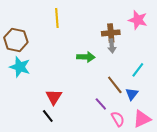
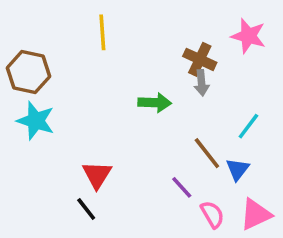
brown cross: (111, 33) -> (200, 59), turned 30

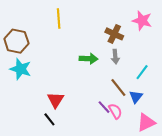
gray arrow: (202, 83) -> (115, 57), moved
pink semicircle: (212, 214) -> (115, 111), moved

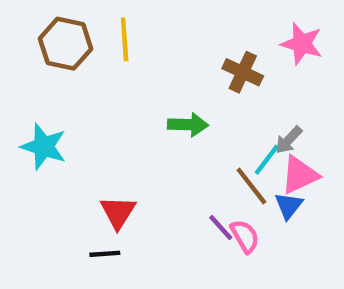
brown hexagon: (16, 41) -> (65, 44), moved
gray arrow: (115, 57) -> (289, 140), moved, turned 48
cyan line: (142, 72) -> (267, 160), moved
black line: (49, 119) -> (105, 254), turned -56
pink triangle: (146, 122) -> (300, 175), moved

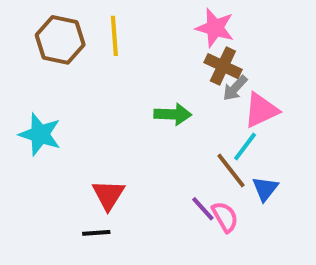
pink star: (302, 44) -> (215, 28), moved
gray arrow: (289, 140) -> (235, 88), moved
pink triangle: (300, 175) -> (261, 110), moved

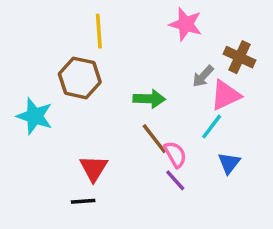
brown hexagon: (60, 40) -> (80, 78), moved
brown cross: (223, 66) -> (239, 57), moved
brown line: (231, 171) -> (154, 139), moved
pink semicircle: (225, 217) -> (175, 154), moved

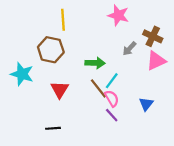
pink triangle: (226, 95) -> (156, 61), moved
cyan line: (212, 127) -> (112, 81), moved
red triangle: (94, 168) -> (60, 90), moved

